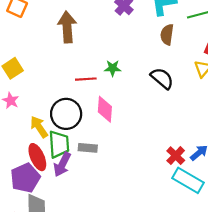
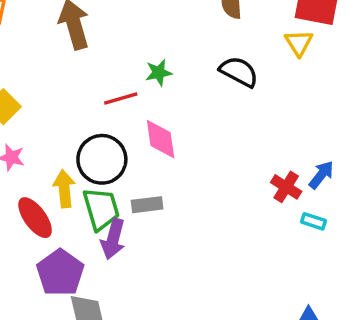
yellow arrow: (39, 127) -> (64, 189), turned 40
red ellipse: (37, 157) -> (35, 218), moved
cyan rectangle: (188, 180) -> (314, 221), size x0.5

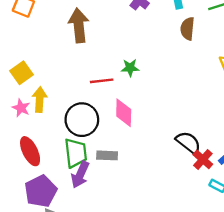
black semicircle: (239, 72) -> (188, 143), moved
yellow arrow: (64, 189) -> (40, 99), moved

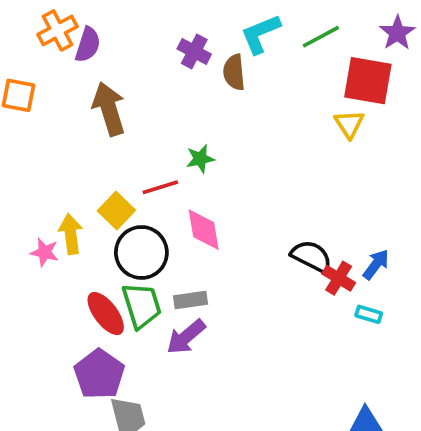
brown semicircle: (187, 29) -> (234, 72), moved
yellow square: (22, 73) -> (116, 211), moved
red ellipse: (30, 151) -> (106, 314), moved
purple arrow: (80, 175) -> (186, 337), moved, turned 36

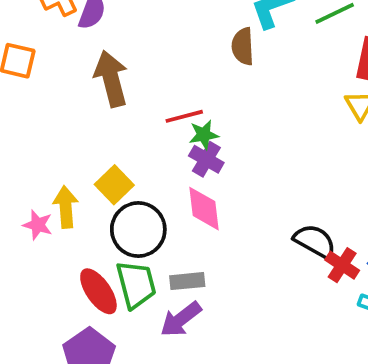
purple cross: (194, 51) -> (206, 159), moved
red line: (160, 187) -> (184, 116), moved

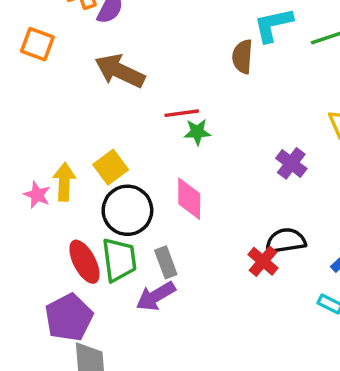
brown arrow: (111, 79) -> (120, 71), turned -57
purple cross: (206, 159) -> (291, 163), moved
black semicircle: (315, 241) -> (286, 241), turned -45
red cross: (342, 265) -> (263, 261), moved
gray rectangle: (187, 281) -> (166, 262), turned 68

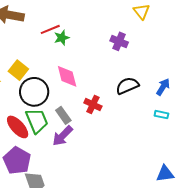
red cross: (263, 261) -> (93, 104), moved

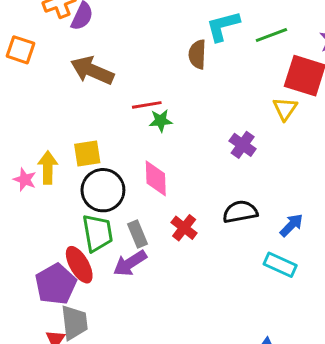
yellow square: (18, 70) -> (87, 154), turned 30
cyan rectangle: (161, 115) -> (280, 265), size x1.5
red ellipse: (18, 127) -> (79, 265), moved

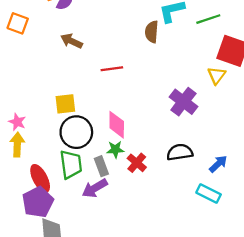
brown arrow: (92, 70) -> (71, 41), size x0.7
green star: (161, 121) -> (115, 149), moved
purple cross: (243, 145) -> (183, 102), size x1.4
yellow arrow: (48, 168) -> (17, 145), moved
red ellipse: (79, 265) -> (40, 178), moved

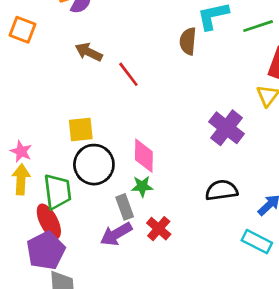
red line: (112, 69) -> (128, 74), moved, turned 60
red cross: (137, 163) -> (159, 229), moved
green trapezoid: (71, 164) -> (58, 192), moved

